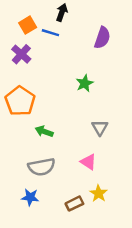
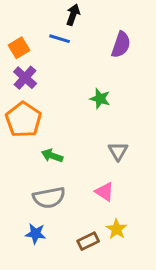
orange square: (28, 25) -> (19, 48), moved
purple cross: (21, 54) -> (25, 78), moved
green star: (85, 83) -> (100, 99), turned -30

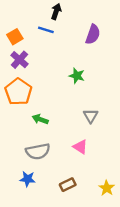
yellow star: (117, 229) -> (107, 188), moved

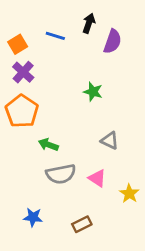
black arrow: (56, 11) -> (89, 23), moved
gray triangle: (91, 116) -> (110, 141), turned -35
gray semicircle: (38, 151) -> (61, 174), moved
yellow star: (107, 188) -> (129, 194), moved

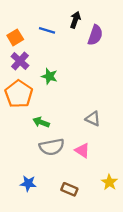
green star: (93, 92) -> (49, 76), moved
yellow star: (129, 194) -> (109, 182), moved
brown rectangle: (82, 224) -> (69, 189), turned 49

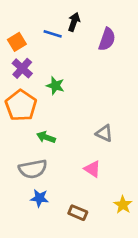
black arrow: (75, 20) -> (74, 22), moved
gray semicircle: (52, 147) -> (33, 169), moved
blue star: (28, 183) -> (39, 198), moved

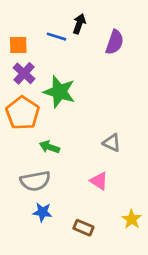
orange square: (17, 42) -> (18, 45), turned 30
green star: (55, 86) -> (59, 92), size x1.6

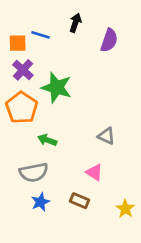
blue line: (57, 37) -> (40, 35), moved
blue star: (42, 212) -> (40, 202), turned -30
brown rectangle: (83, 228) -> (80, 201), moved

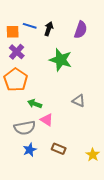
black arrow: (75, 23) -> (49, 29), moved
green star: (57, 87) -> (61, 60), moved
pink triangle: (94, 172) -> (47, 120), moved

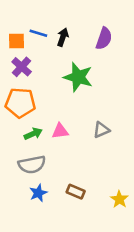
orange pentagon: (16, 80) -> (20, 103), turned -30
gray triangle: (79, 101) -> (101, 130), turned -48
green arrow: (35, 104) -> (33, 134), moved, turned 136
pink triangle: (47, 120) -> (60, 131), moved, turned -40

